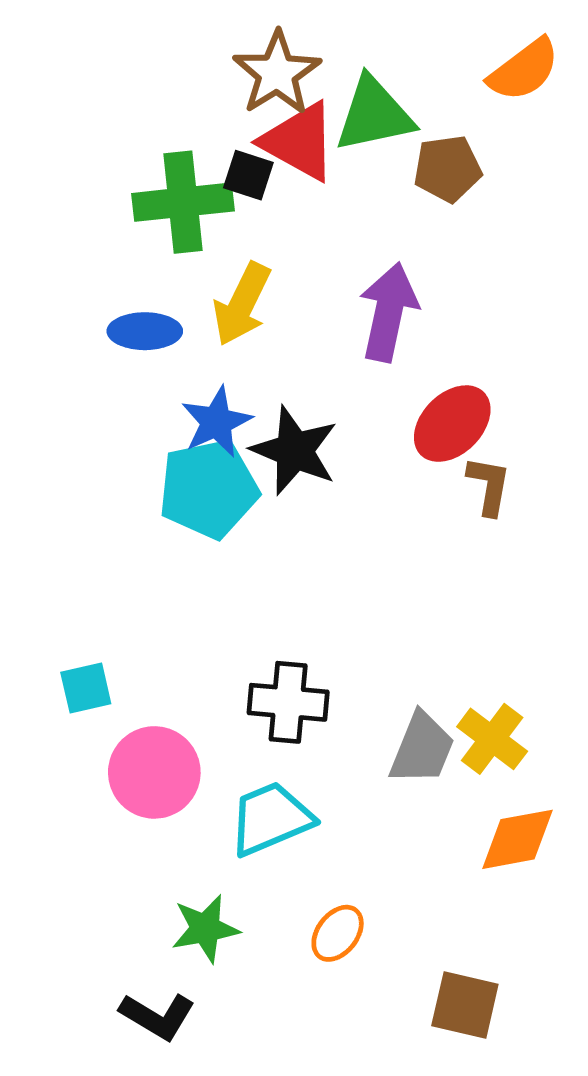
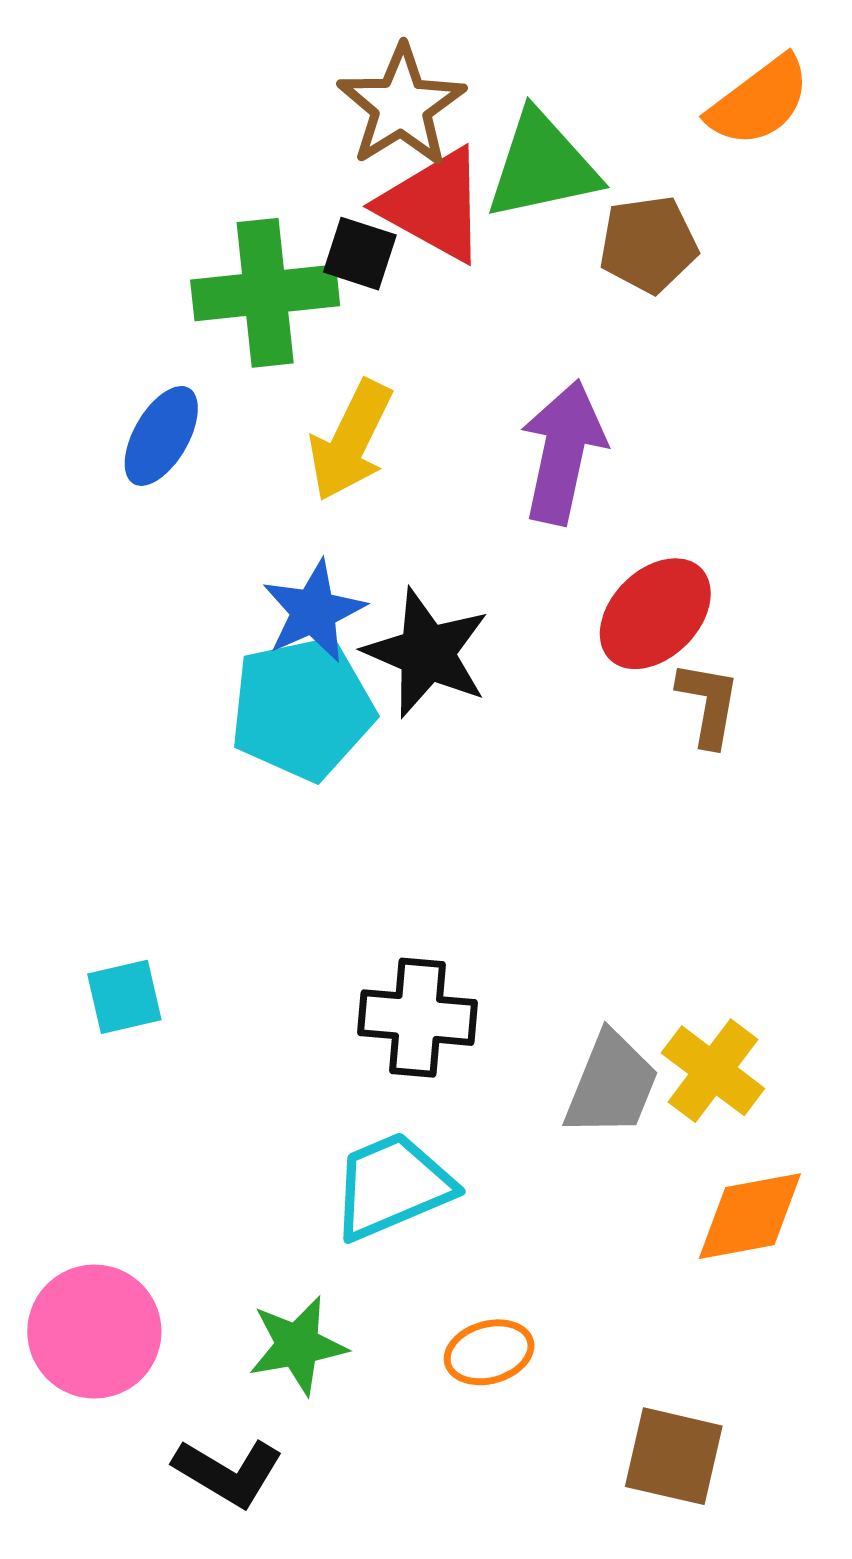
blue ellipse: (145, 331) -> (161, 436), moved, turned -60
pink circle: (154, 772) -> (94, 1332), moved
orange ellipse: (338, 933) -> (489, 1352), turned 36

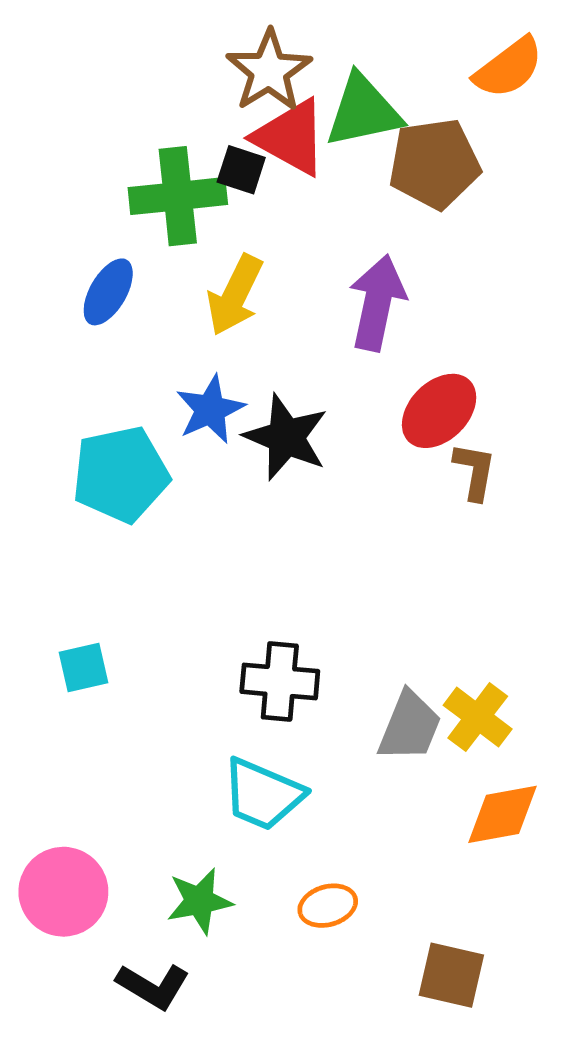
brown pentagon: (648, 244) -> (434, 164), size x1.4
cyan pentagon: (302, 708) -> (121, 474), moved
cyan trapezoid: (392, 1186) -> (263, 794), turned -134

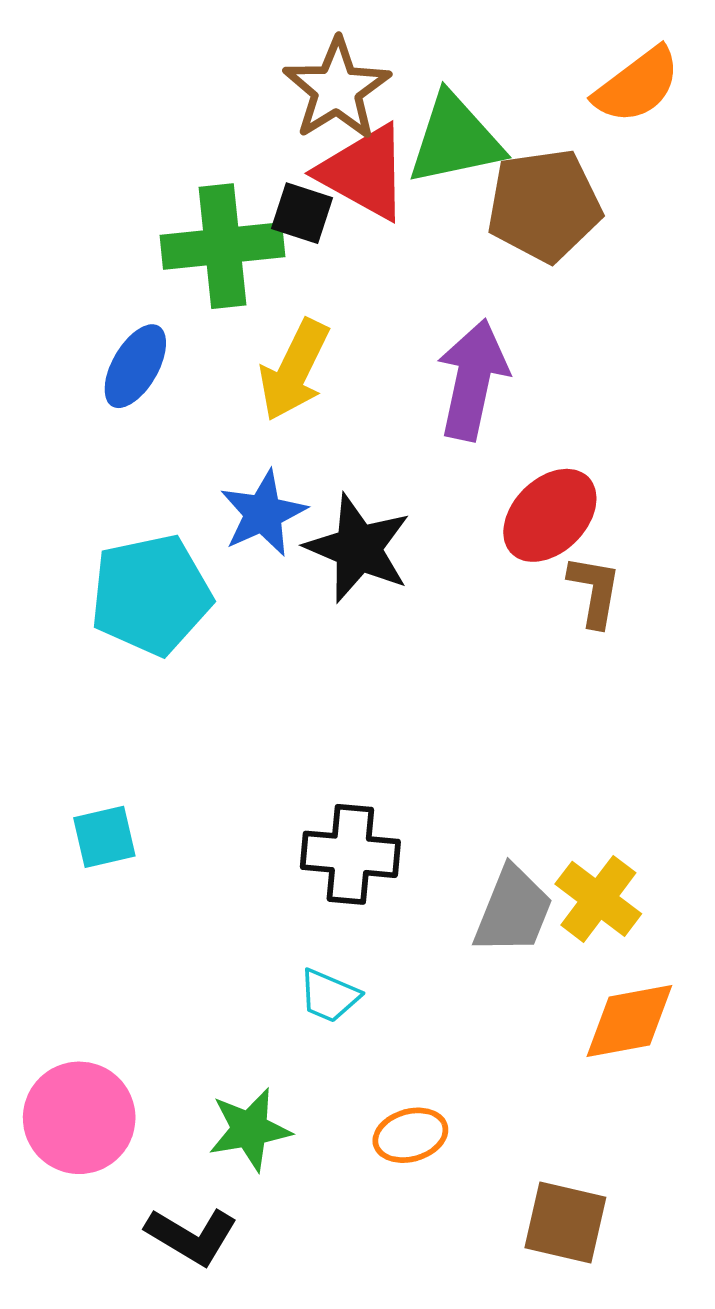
cyan trapezoid: (263, 794) -> (329, 996), size x0.6

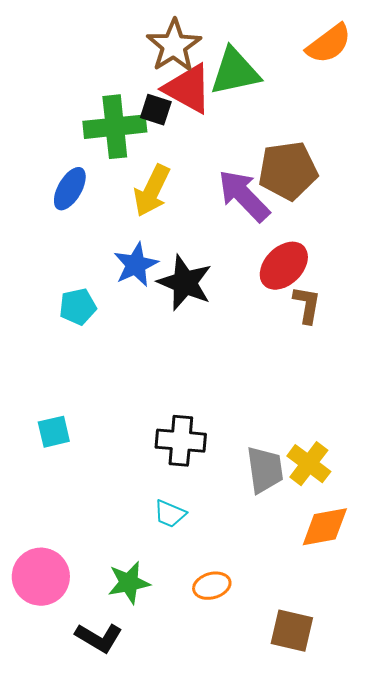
brown pentagon: (544, 205) -> (288, 171), moved
purple arrow: (472, 380) -> (244, 196), turned -56
cyan pentagon: (151, 595) -> (78, 307), size x0.6
gray trapezoid: (513, 911) -> (265, 470), turned -30

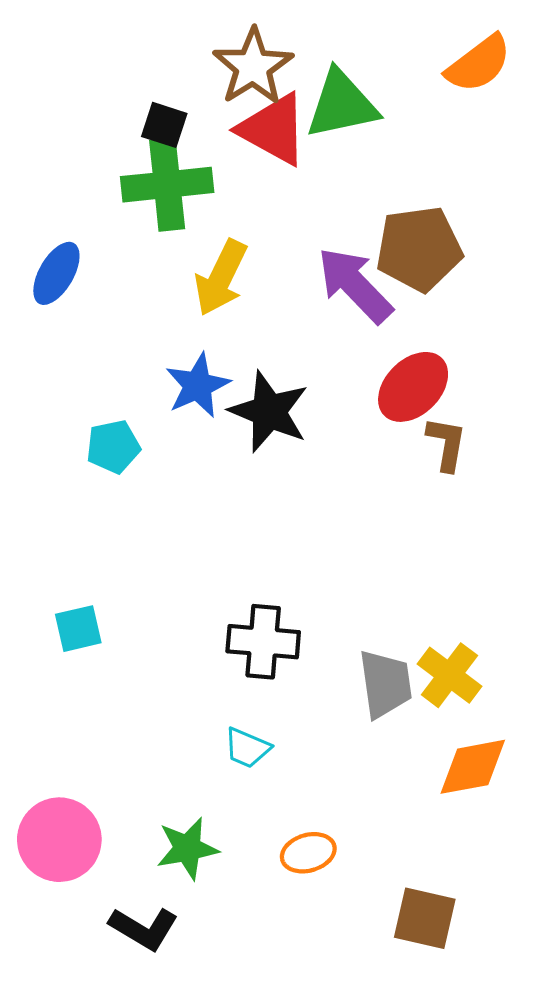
black square: (156, 110) -> (164, 125), moved
blue ellipse: (70, 189) -> (56, 273), moved

